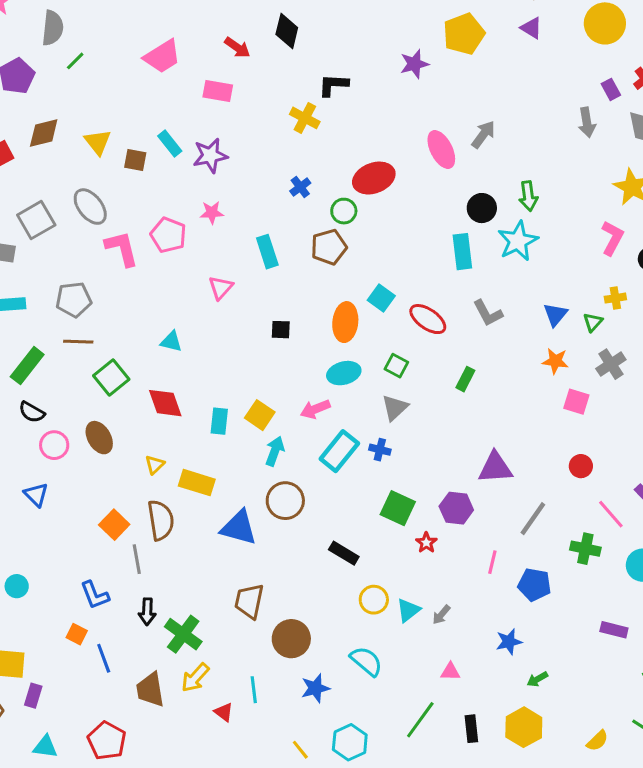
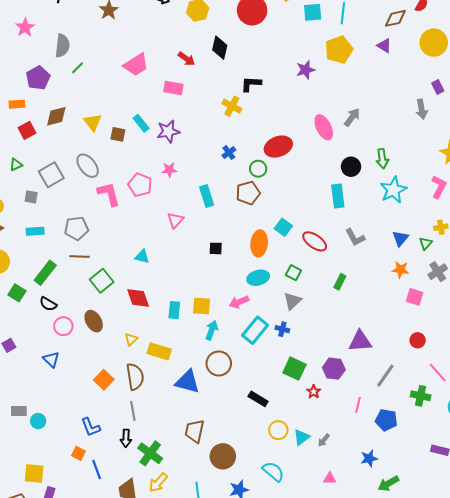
cyan star: (518, 241) -> (393, 190), moved
yellow square: (260, 415) -> (202, 306), turned -30
gray line: (137, 559) -> (133, 411), moved
green arrow: (537, 679) -> (388, 484), size x1.5

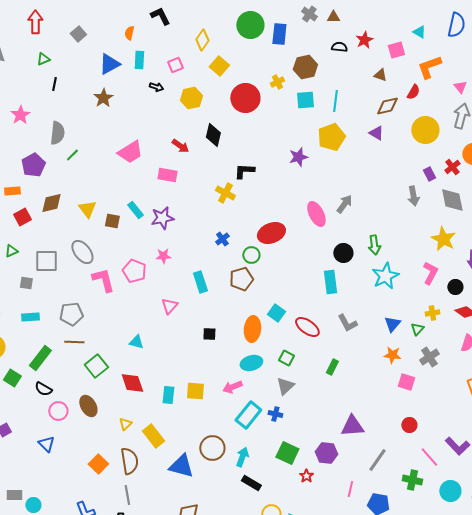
gray square: (51, 175) -> (46, 261), turned 30
cyan arrow: (212, 330) -> (242, 457), moved
yellow rectangle: (159, 351) -> (153, 436), turned 35

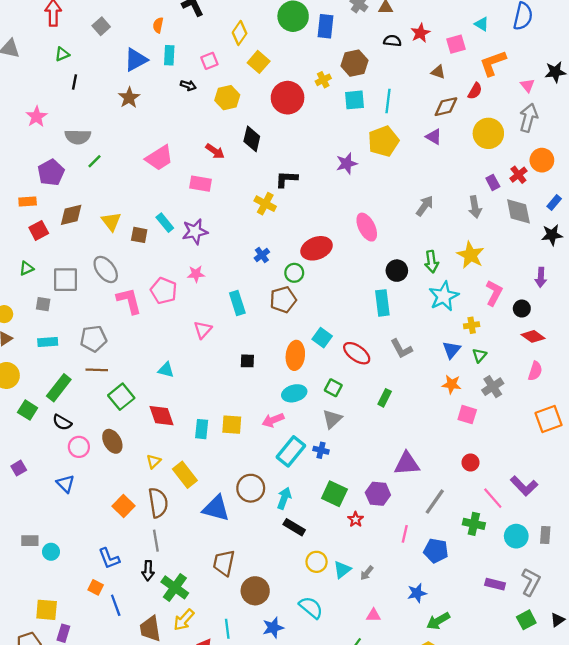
gray semicircle: (57, 133) -> (78, 137), turned 85
gray arrow: (344, 204) -> (425, 206), moved
yellow star: (443, 239) -> (470, 255), moved
yellow cross: (432, 313) -> (472, 325), moved

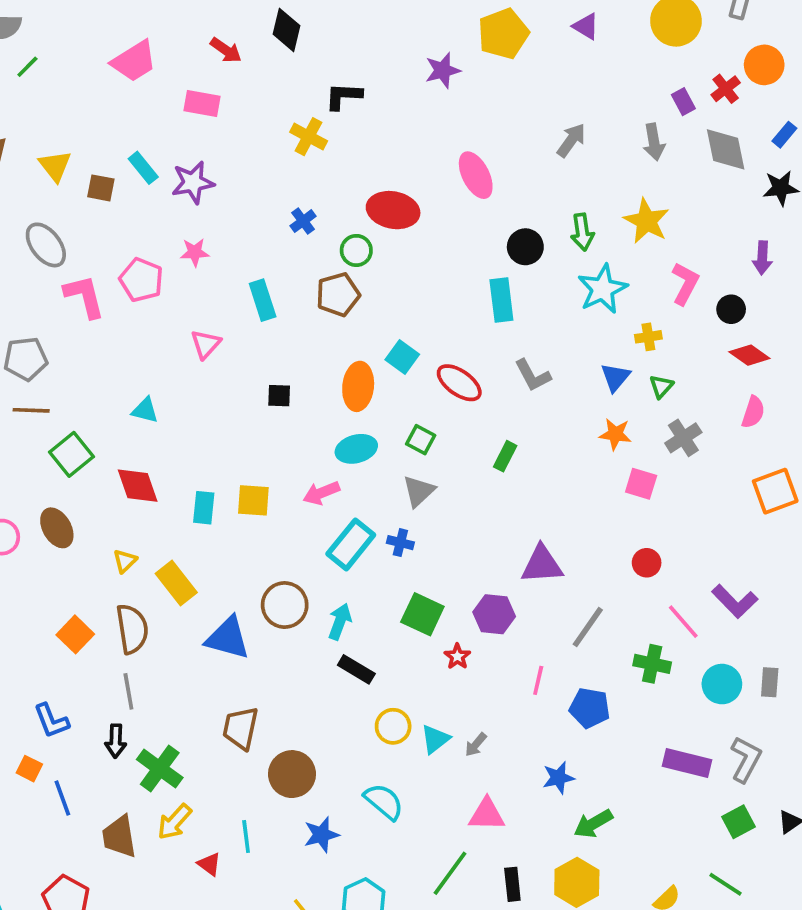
red ellipse: (317, 248) -> (393, 210), turned 32
purple rectangle: (495, 584) -> (687, 763), size x1.4
pink triangle: (373, 615) -> (487, 814), size x1.5

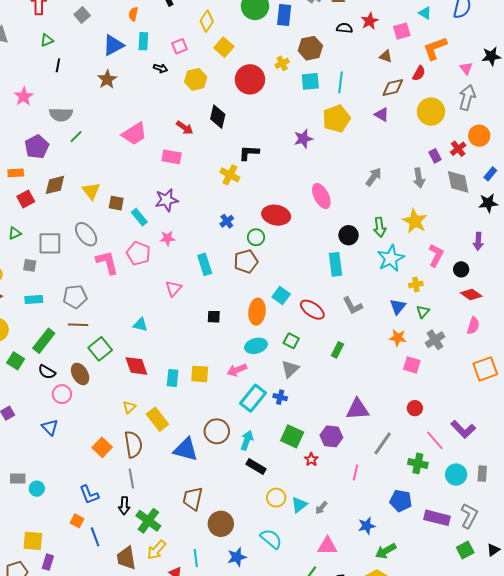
cyan rectangle: (143, 168) -> (139, 217), moved
brown ellipse: (57, 528) -> (80, 374), moved
blue pentagon: (590, 708) -> (401, 501), moved

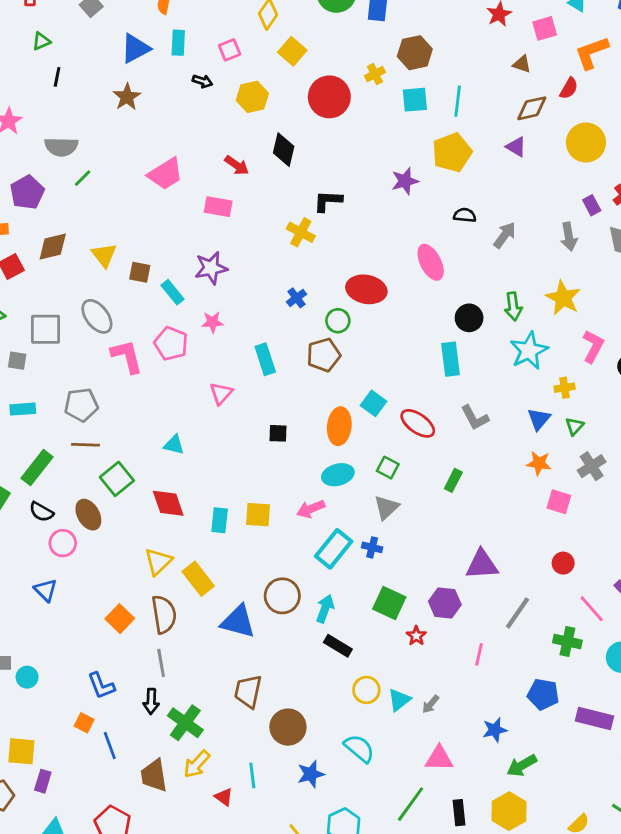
black semicircle: (344, 28) -> (465, 215), moved
yellow triangle: (129, 407) -> (158, 562), size x1.5

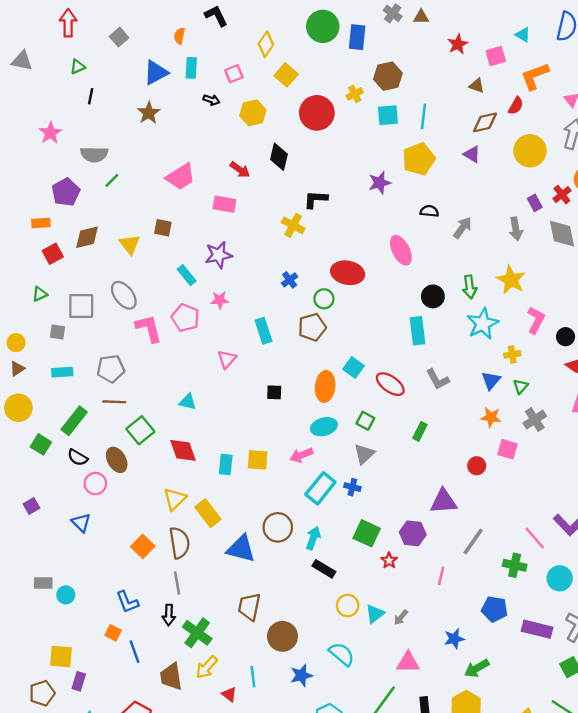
brown square: (140, 272) -> (163, 228), moved
red circle: (563, 563) -> (477, 466), moved

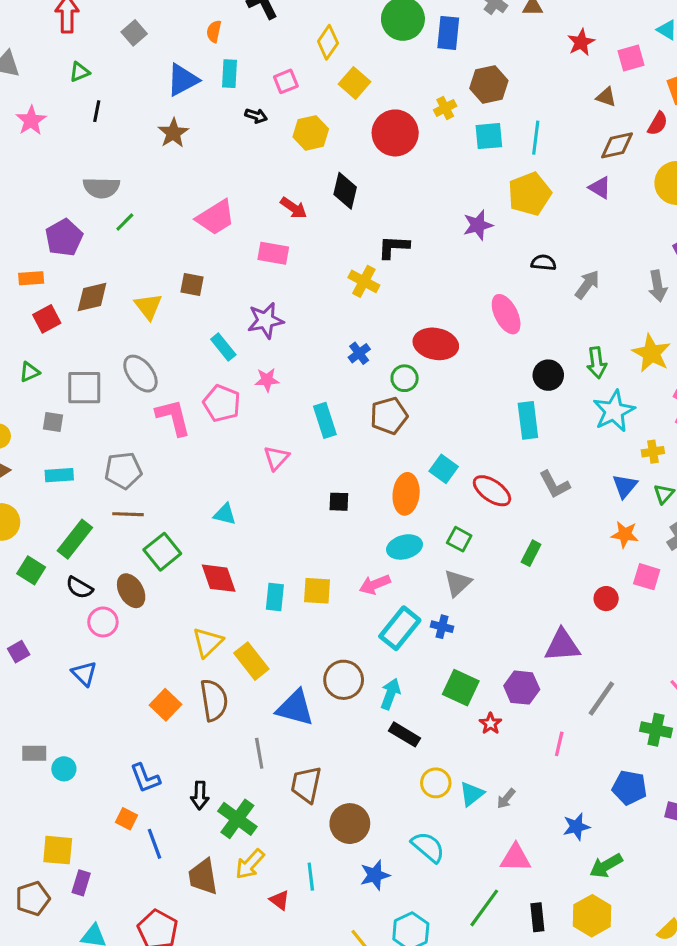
pink star: (50, 133) -> (31, 120), moved
gray line: (177, 583) -> (259, 753), moved

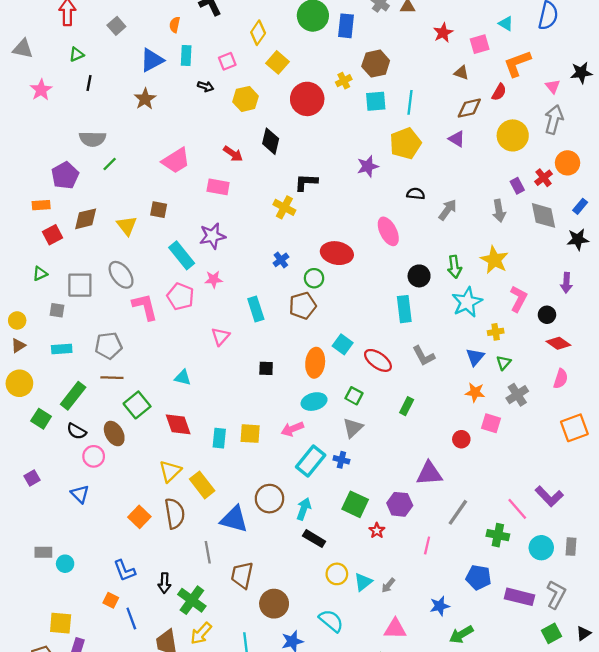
cyan rectangle: (223, 347) -> (182, 255), size x1.4

